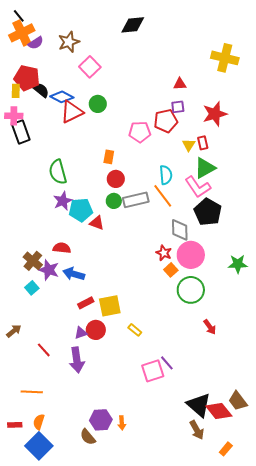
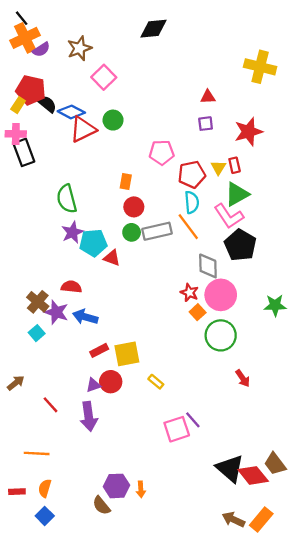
yellow rectangle: (16, 91) -> (18, 105), turned 32
red pentagon: (166, 121) -> (192, 174), moved
brown arrow: (197, 430) -> (233, 519), moved, turned 144
blue square: (39, 446) -> (45, 516), size x0.6
orange rectangle: (226, 449) -> (261, 519), size x1.5

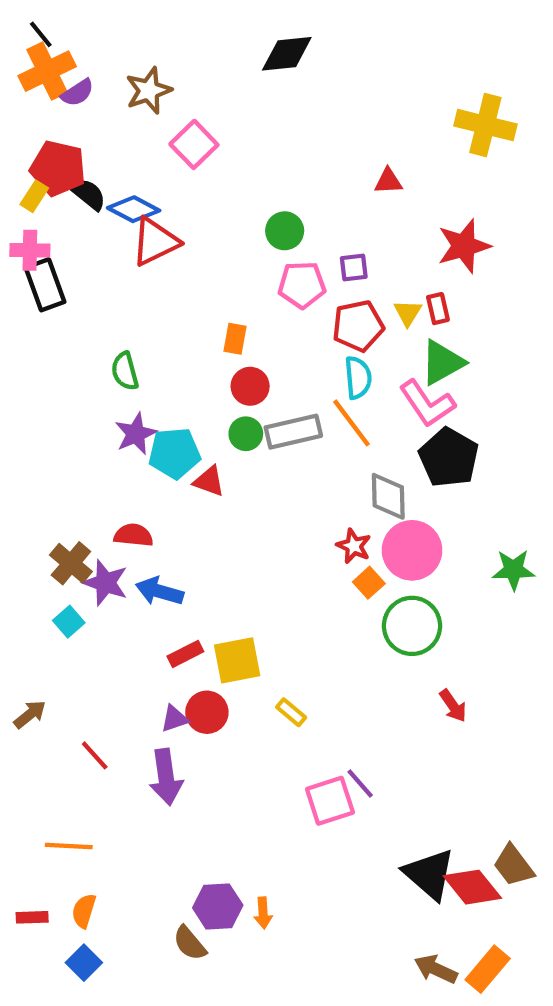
green circle: (113, 120) -> (285, 231), moved
purple square: (206, 124) -> (354, 268), moved
green semicircle: (67, 199) -> (125, 371), size x0.7

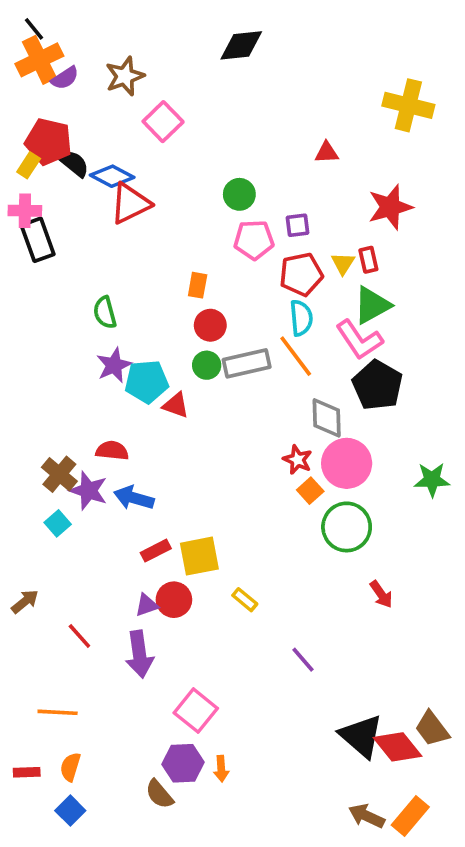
pink square: (330, 801) -> (196, 711), moved, turned -33

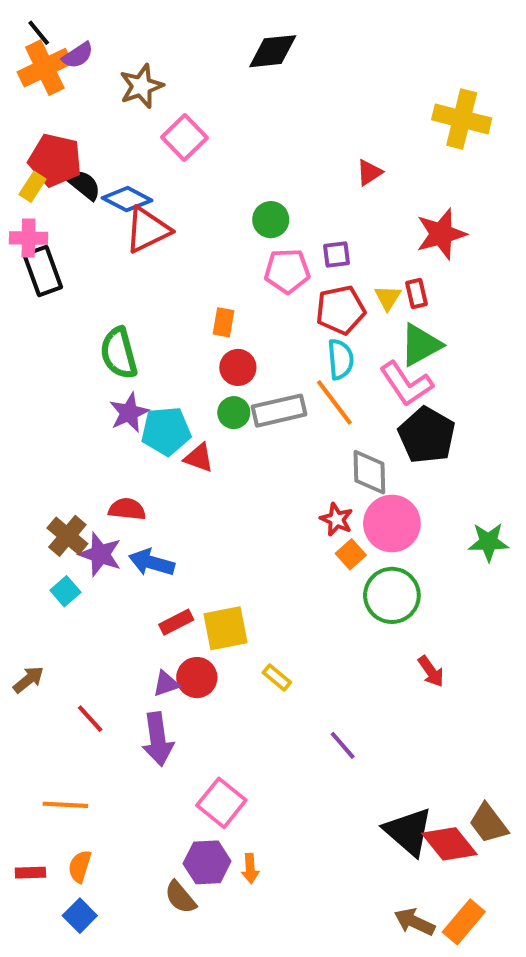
purple semicircle: (65, 78) -> (78, 55), moved
red triangle: (327, 153) -> (369, 172), turned -30
green semicircle: (105, 312) -> (119, 353), size x1.4

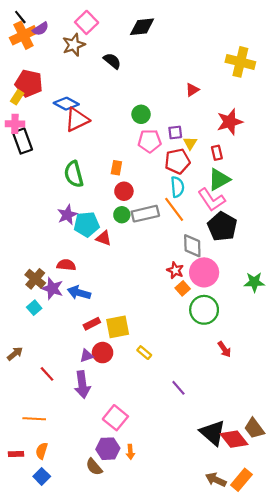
pink square: (184, 137) -> (87, 22), moved
black semicircle: (84, 185) -> (112, 61), moved
yellow triangle: (388, 298) -> (190, 143), moved
green semicircle: (119, 353) -> (74, 174), moved

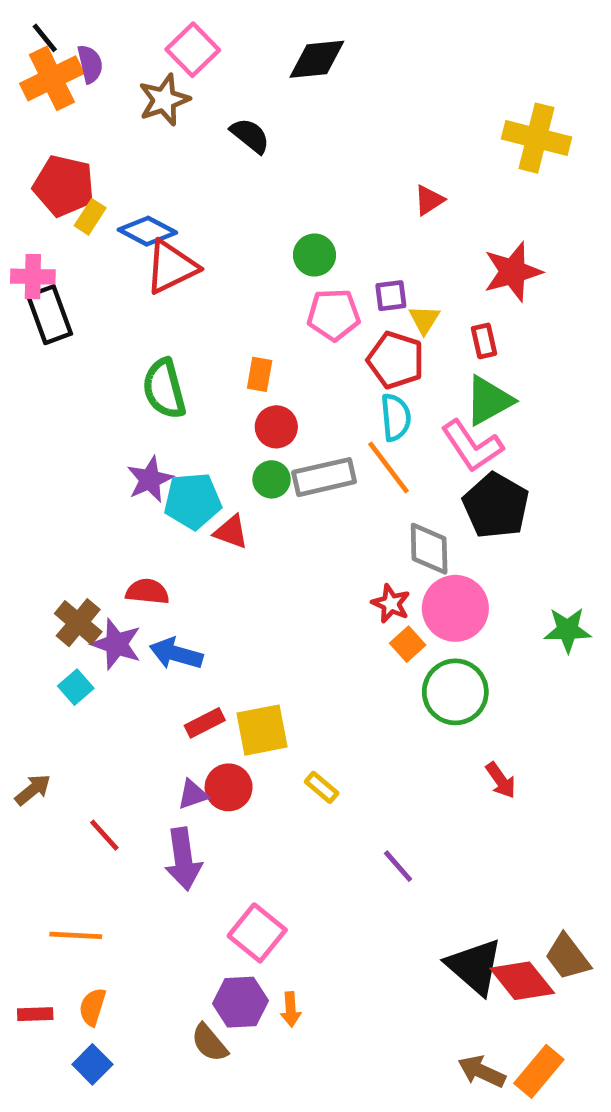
purple semicircle: (41, 29) -> (90, 64), turned -70
yellow rectangle: (17, 97) -> (90, 217), moved
red pentagon: (177, 161) -> (396, 360), turned 30

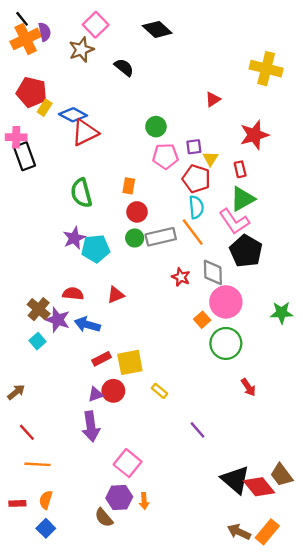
black diamond: (317, 59) -> (157, 29), turned 48
red triangle: (231, 532) -> (116, 295), moved, turned -42
red star: (391, 604) -> (181, 277), moved
red line: (104, 835) -> (27, 432), moved

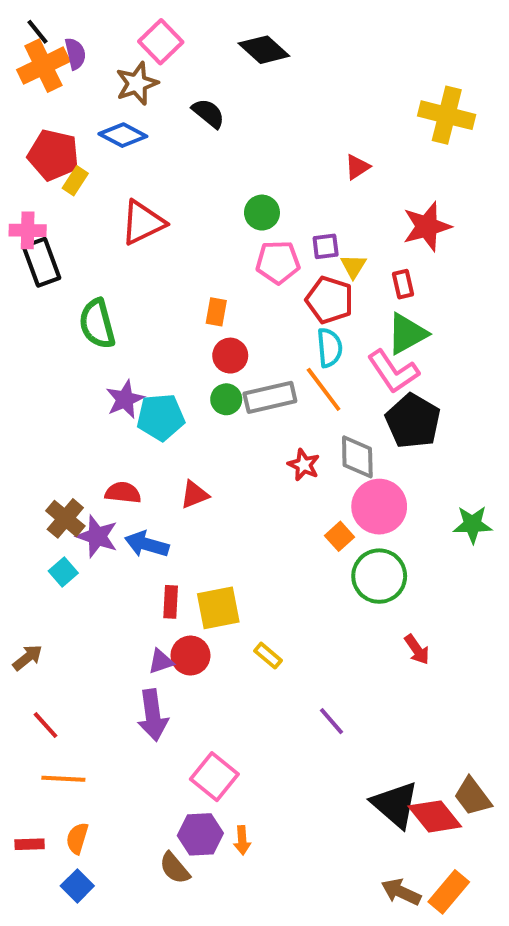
blue diamond: (73, 115) -> (123, 135), moved
green semicircle: (81, 193) -> (97, 324), moved
red rectangle: (101, 359) -> (171, 602), turned -60

